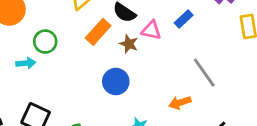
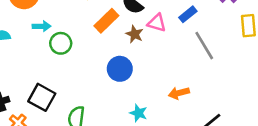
green circle: (45, 42) -> (61, 43), moved
cyan arrow: (26, 63) -> (42, 26), moved
gray line: (204, 73) -> (204, 46), moved

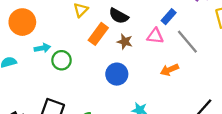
pink triangle: (157, 23) -> (155, 36), moved
orange arrow: (179, 93) -> (169, 70), moved

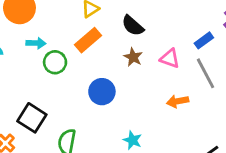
blue rectangle: (169, 17) -> (204, 40), moved
orange rectangle: (98, 34) -> (88, 40), moved
blue circle: (117, 74) -> (102, 92), moved

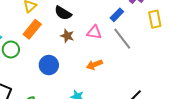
orange arrow: (178, 101) -> (94, 65), moved

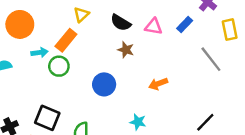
orange rectangle: (32, 29) -> (66, 40), moved
pink triangle: (94, 32) -> (154, 26), moved
gray line: (122, 39) -> (211, 59), moved

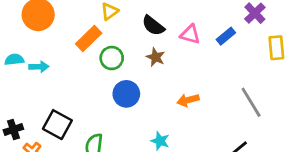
cyan arrow: (40, 53) -> (39, 67), moved
gray line: (211, 59) -> (251, 102), moved
green circle: (59, 66) -> (112, 58), moved

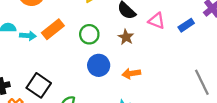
orange rectangle: (89, 39) -> (53, 29), moved
orange arrow: (188, 100) -> (131, 73), moved

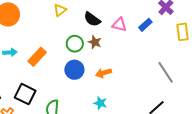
orange rectangle: (53, 29) -> (37, 57), moved
green circle: (89, 34) -> (75, 44), moved

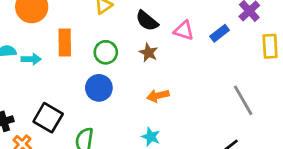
green circle: (75, 44) -> (106, 52), moved
orange rectangle: (37, 57) -> (65, 42), moved, turned -48
blue circle: (74, 70) -> (99, 88), moved

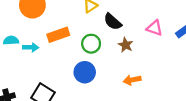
black semicircle: (147, 21) -> (113, 22), moved
orange rectangle: (65, 42) -> (58, 35), turned 70

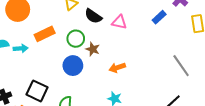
pink triangle: (155, 28) -> (119, 22), moved
brown star: (126, 45) -> (93, 49), moved

